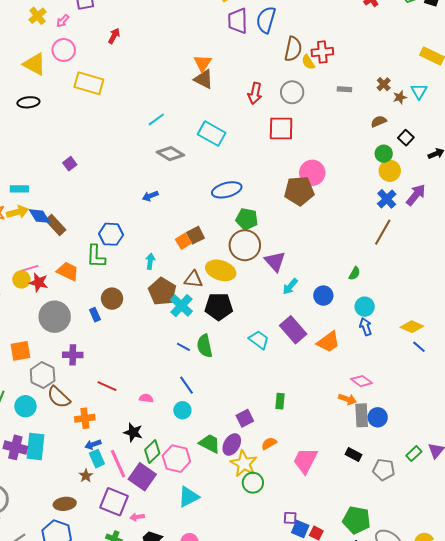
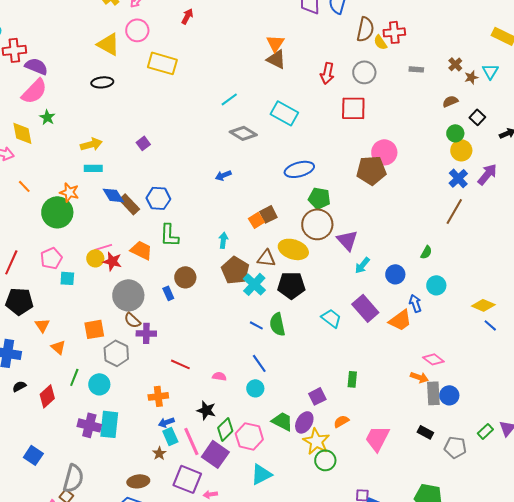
yellow arrow: (17, 212) -> (91, 144), moved
blue hexagon: (111, 234) -> (158, 198), moved
blue arrow: (366, 327) -> (415, 303), moved
brown semicircle: (59, 397) -> (132, 320), moved, size x0.7

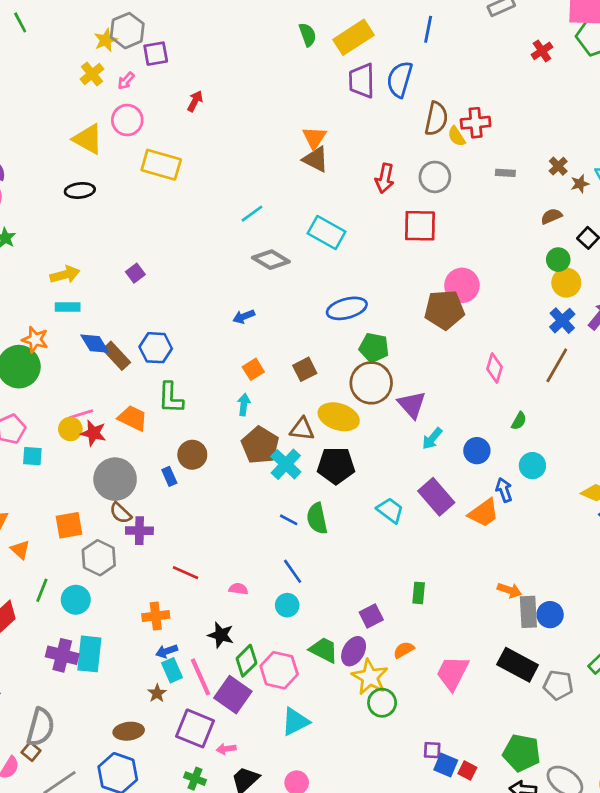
orange square: (256, 220) -> (253, 369), moved
pink diamond: (433, 359) -> (494, 368), moved, turned 70
black rectangle: (425, 432) -> (518, 665), size x1.8

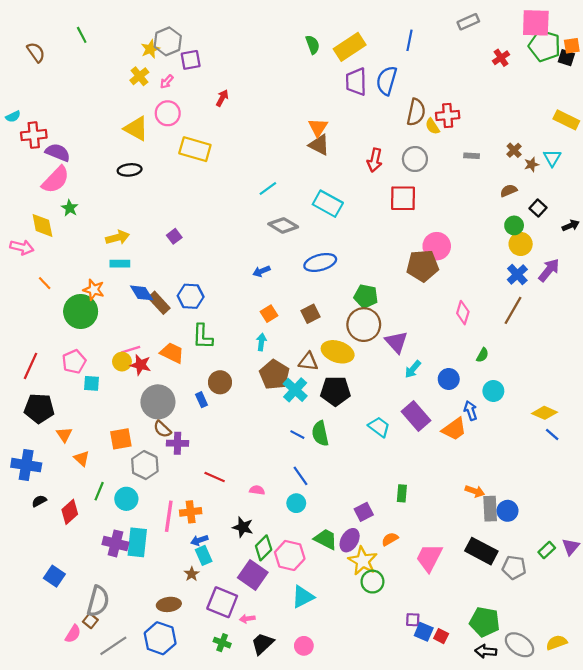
blue ellipse: (347, 308) -> (320, 262), moved
pink line: (200, 677) -> (169, 516), moved, turned 32

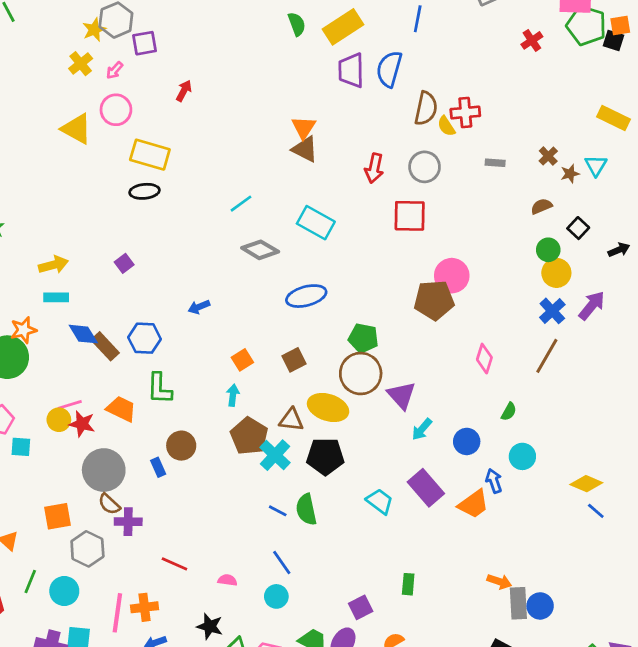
black ellipse: (130, 170) -> (144, 191), moved
blue arrow: (261, 271) -> (199, 307), moved
orange star: (94, 290) -> (24, 330), turned -30

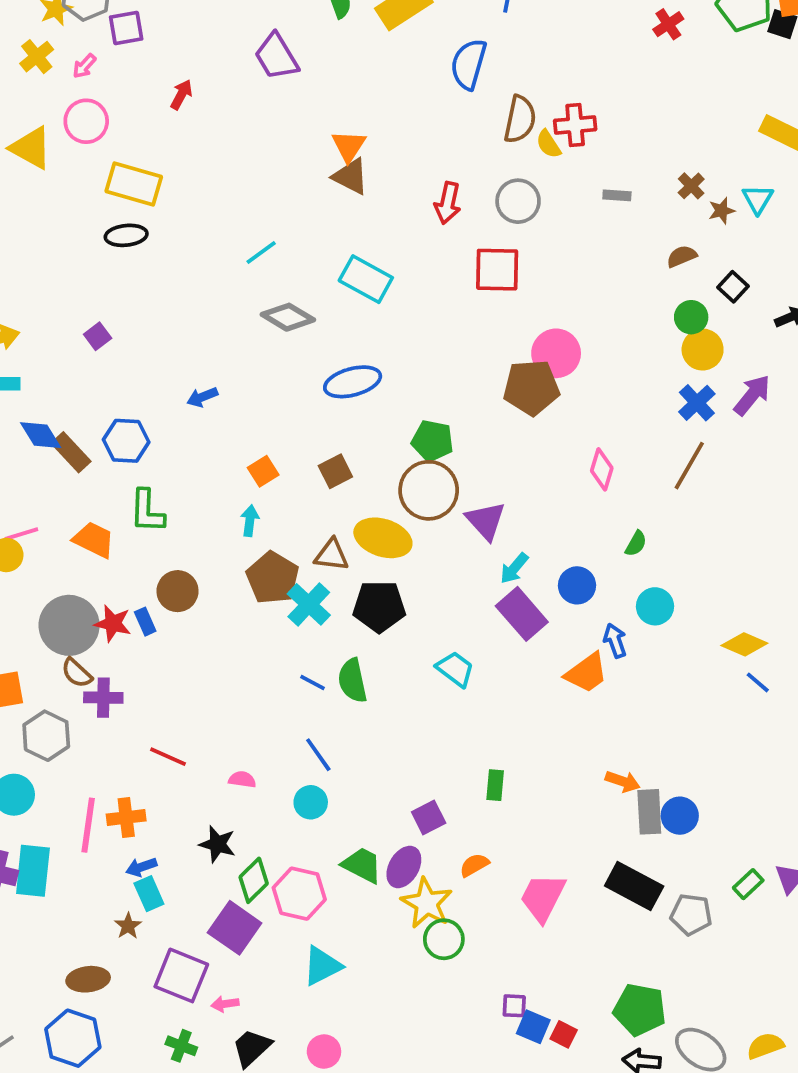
purple trapezoid: (351, 70) -> (276, 57), moved, turned -30
red star: (82, 424) -> (113, 623), moved
purple rectangle: (426, 488) -> (522, 614), moved

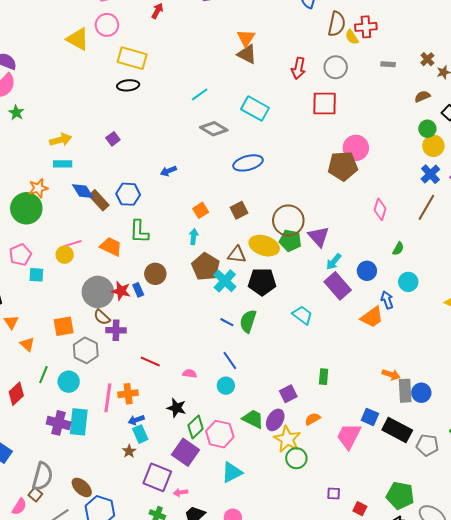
green pentagon: (432, 441) -> (290, 241), moved
green semicircle: (353, 681) -> (248, 321), turned 30
brown ellipse: (88, 979) -> (82, 487), moved, turned 50
blue square: (533, 1027) -> (370, 417), moved

